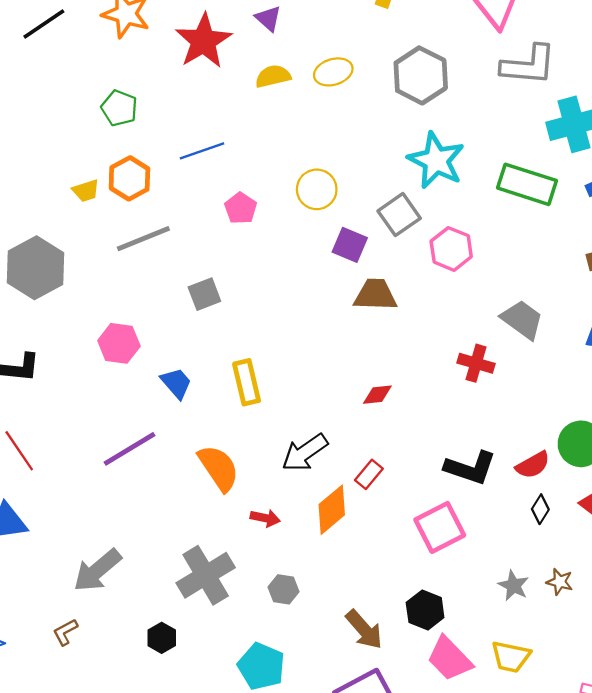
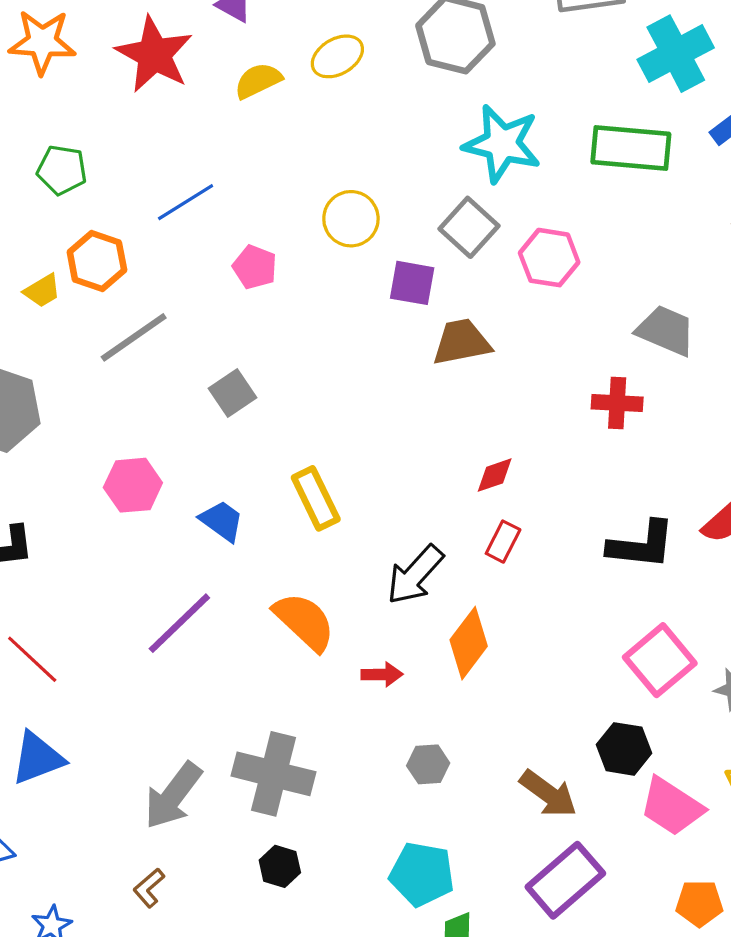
red rectangle: (369, 474) -> (503, 542), moved
pink square: (440, 527) -> (660, 660), moved
gray cross: (206, 575) -> (274, 774), moved, turned -32

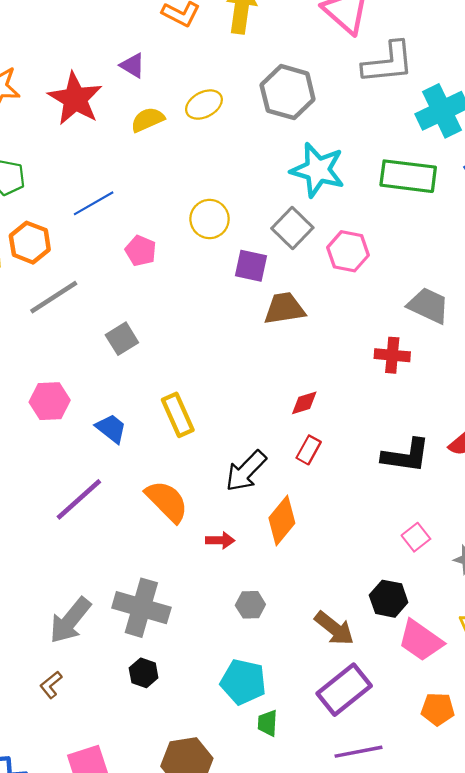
pink square: (660, 660) -> (416, 537), size x0.6

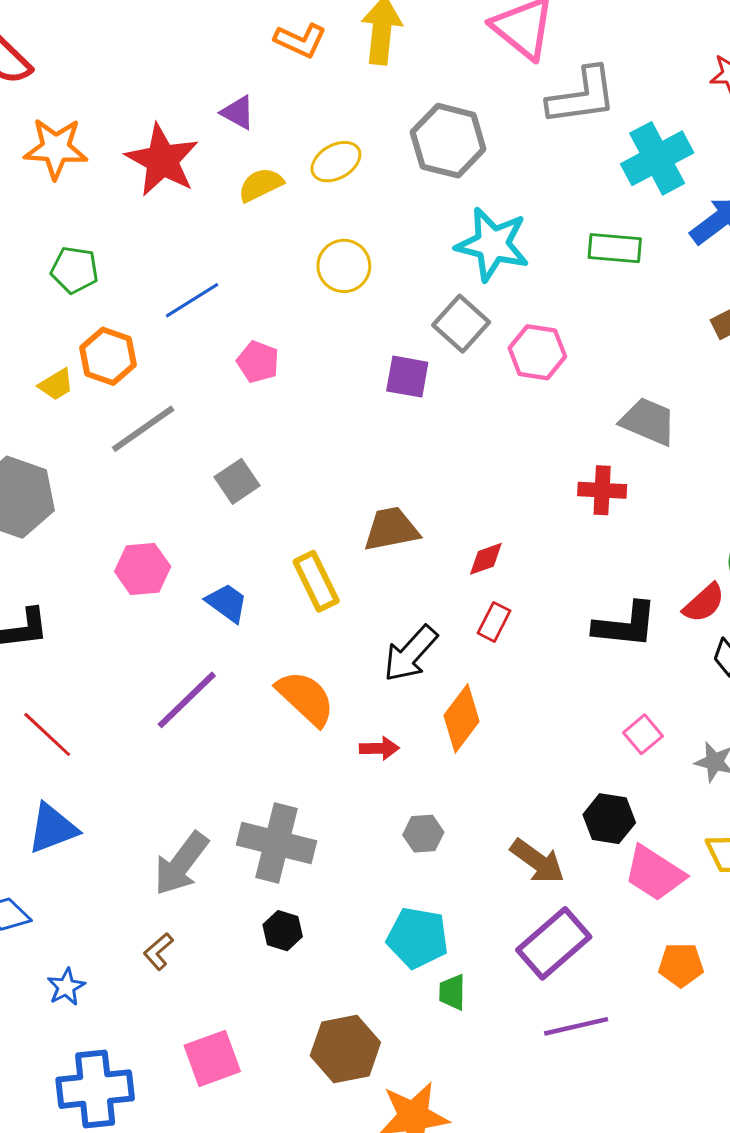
green rectangle: (408, 176) -> (615, 248), size x0.7
yellow circle: (210, 219) -> (344, 266), moved
brown trapezoid: (284, 309) -> (391, 529), moved

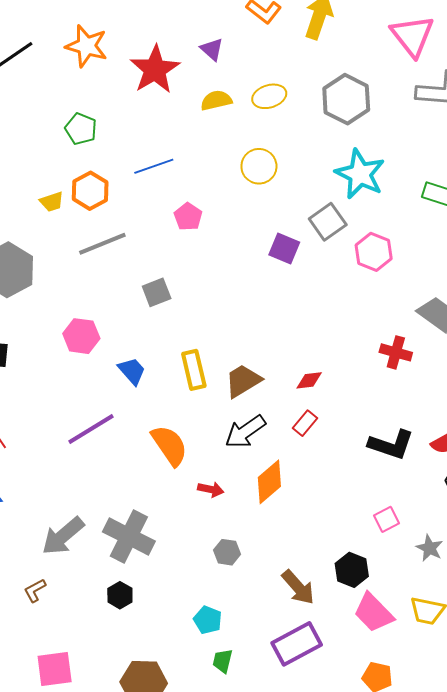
brown trapezoid: (391, 529) -> (243, 381), moved, turned -33
cyan pentagon: (418, 938) -> (208, 620), size x0.7

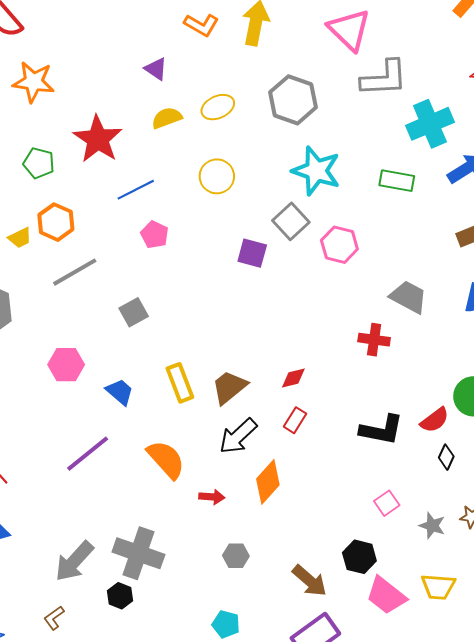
red star: (155, 69) -> (98, 139), moved
blue line: (154, 166) -> (136, 190), moved
black hexagon: (120, 595) -> (120, 596), moved

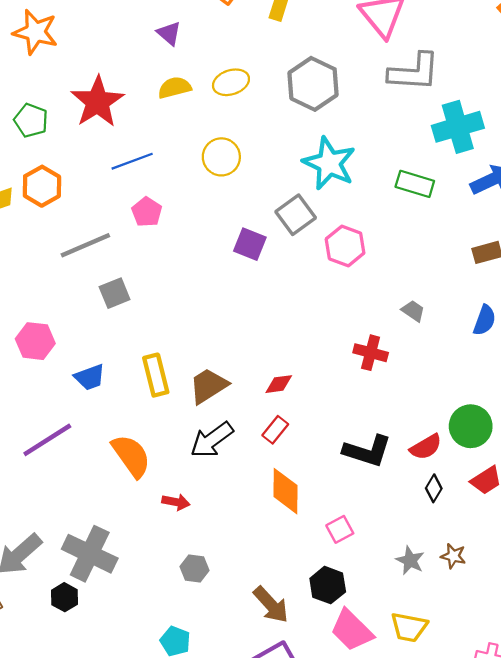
gray line: (75, 272) -> (85, 245), moved
gray trapezoid: (409, 297) -> (413, 311), size x0.6
blue trapezoid: (120, 392) -> (90, 377), turned 112
orange diamond: (268, 482) -> (286, 491), moved, turned -48
pink square: (387, 503) -> (340, 529), moved

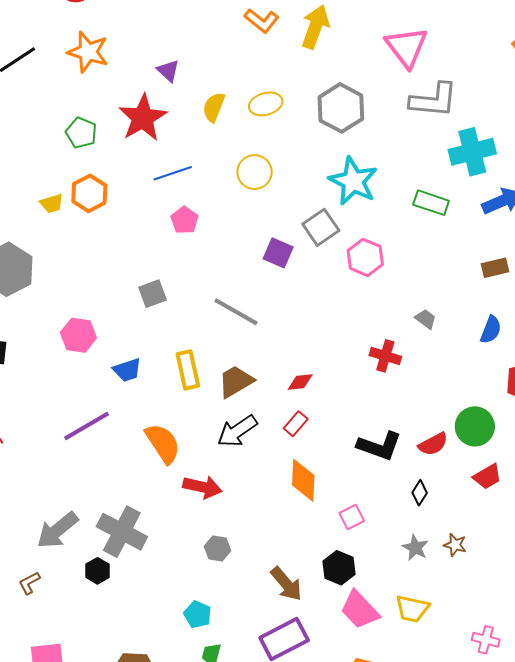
purple triangle: (169, 33) -> (168, 71), moved
yellow semicircle: (175, 88) -> (214, 107), turned -56
gray line: (85, 245) -> (236, 312), moved, turned 51
black diamond: (434, 488) -> (420, 493), moved
red arrow: (176, 502) -> (202, 487), size x1.5

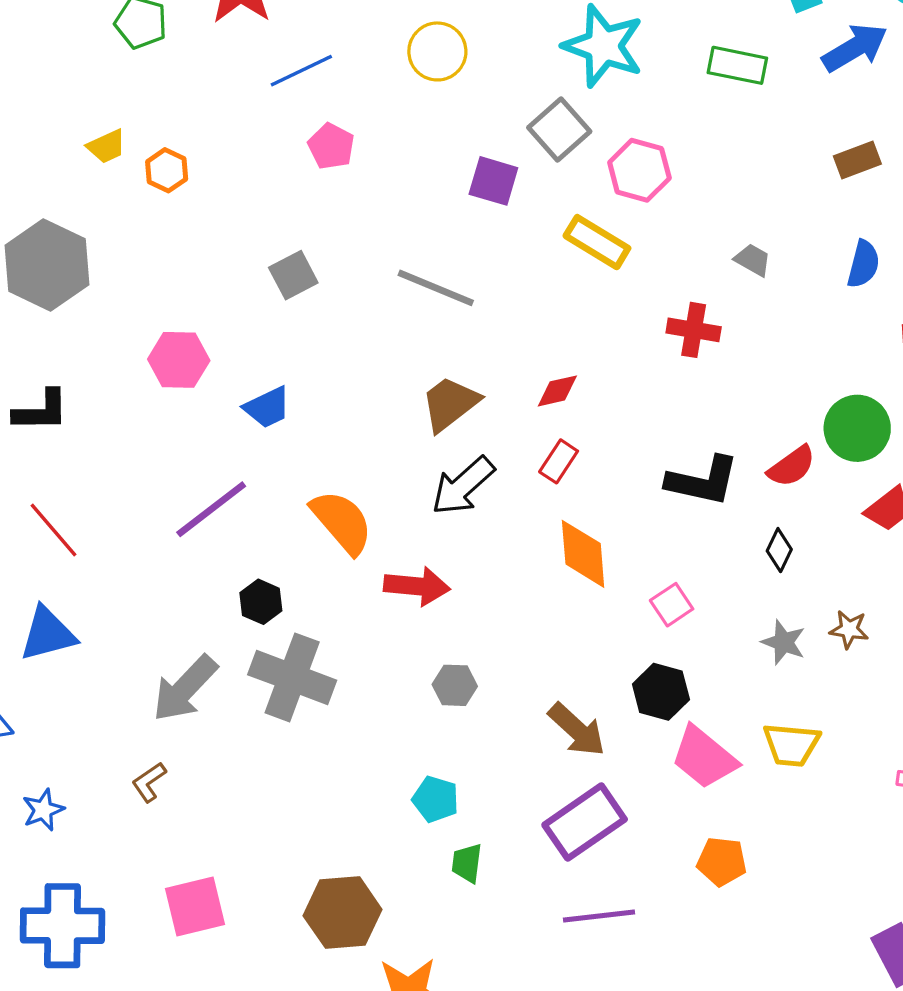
orange hexagon: (89, 193) -> (167, 170), moved, size x0.7
yellow rectangle: (188, 370) -> (597, 242), moved, turned -39
black hexagon: (97, 571) -> (261, 602), moved

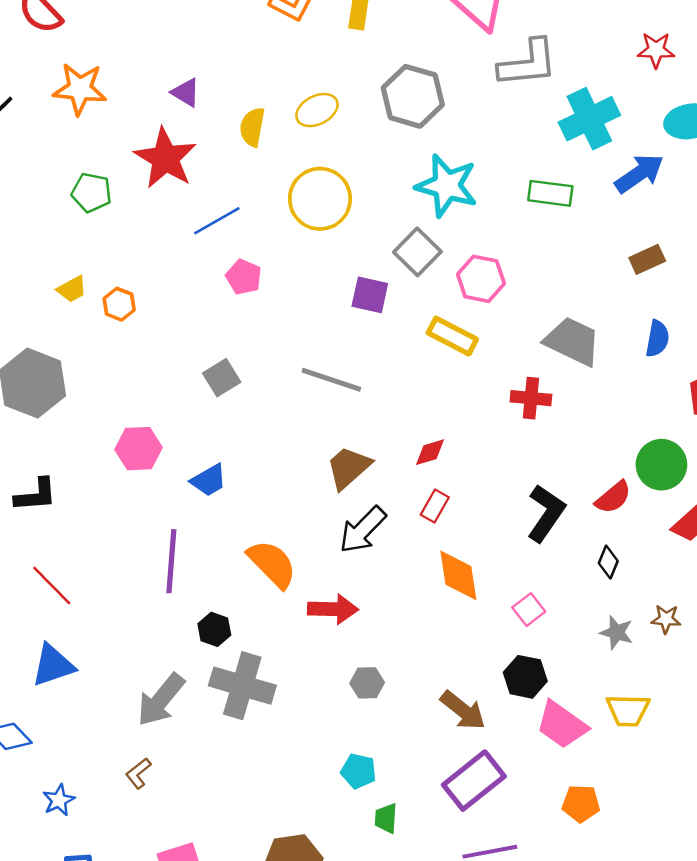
yellow circle: (437, 51) -> (320, 199), size x1.4
gray trapezoid: (753, 260) -> (572, 341), size x2.0
black L-shape: (703, 481) -> (546, 513), turned -64
purple line: (211, 509) -> (171, 561), turned -44

